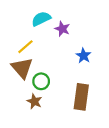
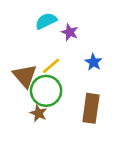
yellow line: (25, 47) -> (51, 66), moved
green circle: (41, 81) -> (46, 91), size x1.6

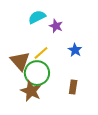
brown rectangle: (91, 108) -> (73, 87), size x0.6
brown star: (39, 113) -> (31, 91), size x1.5

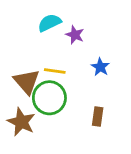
yellow line: (41, 53) -> (55, 71), turned 49
brown star: (31, 91) -> (21, 122), moved

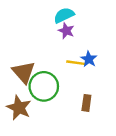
cyan semicircle: (49, 23) -> (64, 15), moved
yellow line: (55, 71) -> (76, 63), moved

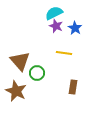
blue star: (89, 59) -> (75, 28), moved
green circle: (44, 86) -> (37, 73), size x0.6

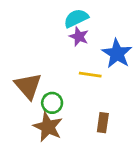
blue star: (75, 28) -> (117, 54), moved, size x1.5
brown star: (16, 91) -> (48, 127), moved

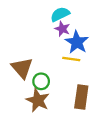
blue star: (117, 54) -> (77, 42), moved
brown rectangle: (103, 123) -> (81, 97), size x1.5

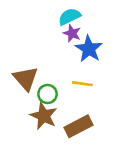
yellow line: (71, 59) -> (82, 84), moved
brown rectangle: (81, 97) -> (78, 126), moved, turned 55

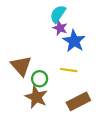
cyan semicircle: (69, 17) -> (58, 14), turned -30
brown rectangle: (78, 126) -> (78, 101), moved

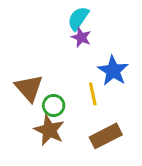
blue star: (74, 41) -> (113, 71), moved
yellow line: (69, 70) -> (93, 94), turned 70

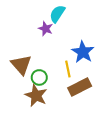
purple star: (81, 37) -> (46, 29), moved
brown rectangle: (106, 136) -> (80, 87), moved

